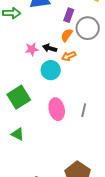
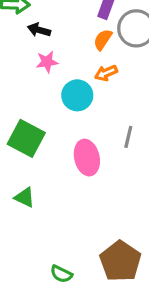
black arrow: (50, 48) -> (39, 30), moved
green square: (19, 97) -> (26, 138), turned -30
gray line: (84, 110) -> (128, 137), moved

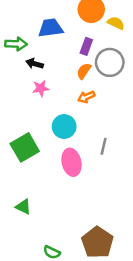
cyan circle: (77, 95) -> (64, 127), moved
green square: (26, 138) -> (25, 147), turned 32
green triangle: (25, 197) -> (23, 207), moved

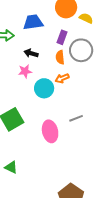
black arrow: (35, 64) -> (31, 53), moved
orange semicircle: (84, 71) -> (60, 57), turned -40
cyan circle: (64, 127) -> (44, 88), moved
gray line: (104, 146) -> (76, 118), turned 56

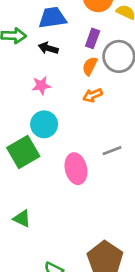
black arrow: (31, 53) -> (48, 48), moved
orange semicircle: (60, 57) -> (90, 66), turned 32
cyan circle: (44, 88) -> (44, 124), moved

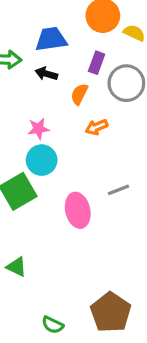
orange semicircle: (90, 66) -> (79, 94), moved
pink star: (41, 86) -> (38, 129), moved

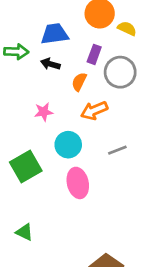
orange arrow: (97, 127) -> (94, 110), size x1.4
cyan circle: (42, 160) -> (68, 145), moved
gray line: (119, 190) -> (117, 150), moved

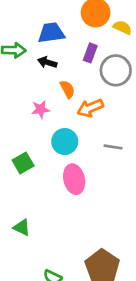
orange semicircle: (79, 82) -> (67, 89), moved, turned 126
gray line: (117, 150) -> (113, 147), turned 30
green square: (26, 167) -> (23, 163), size x0.7

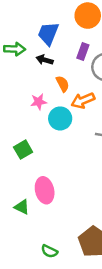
blue trapezoid: (51, 33) -> (48, 34), turned -60
cyan circle: (65, 142) -> (60, 118), moved
pink ellipse: (74, 179) -> (45, 190), moved

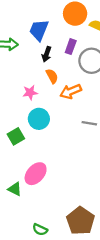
black arrow: (45, 60) -> (47, 54), moved, turned -88
cyan circle: (60, 118) -> (39, 119), moved
pink ellipse: (45, 190) -> (36, 174), turned 55

